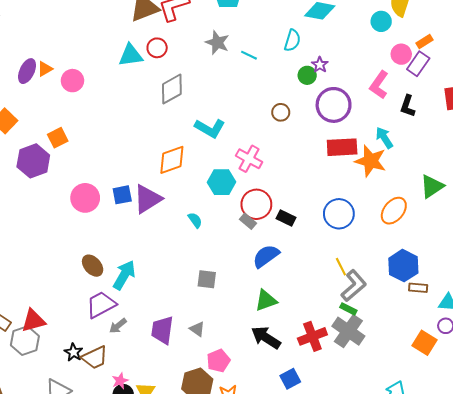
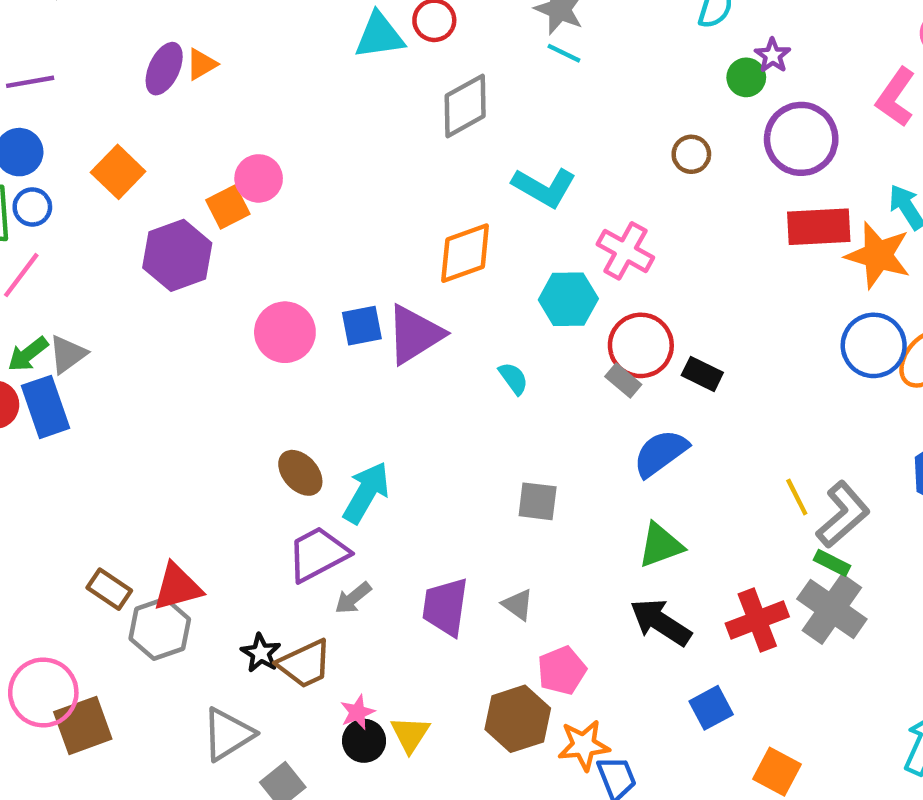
cyan line: (249, 55) -> (564, 53), moved
pink circle: (72, 81) -> (259, 178), moved
blue circle: (339, 214) -> (874, 345), moved
yellow line: (341, 267) -> (797, 497), moved

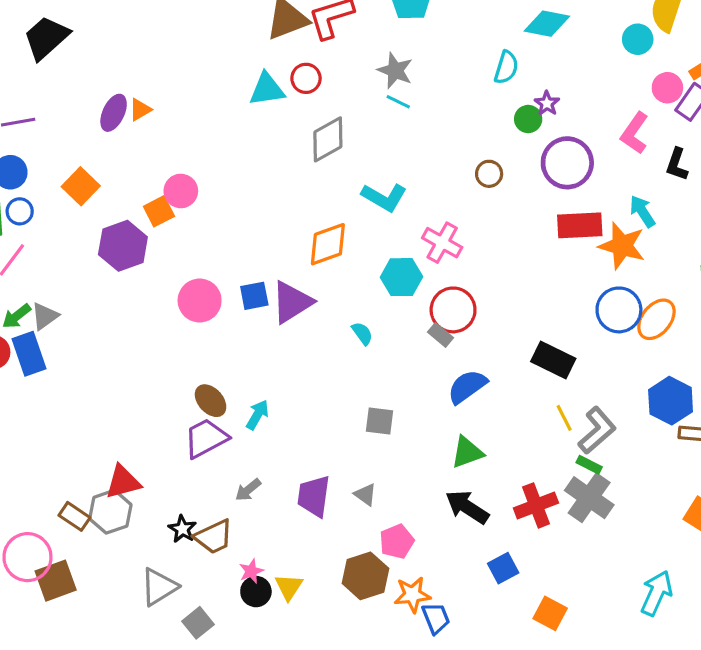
black rectangle: (702, 374) -> (553, 360), moved, size x1.5
cyan arrow: (366, 493) -> (257, 415), size x0.7
purple trapezoid: (318, 554) -> (206, 438), moved
brown rectangle: (109, 589) -> (74, 516), moved

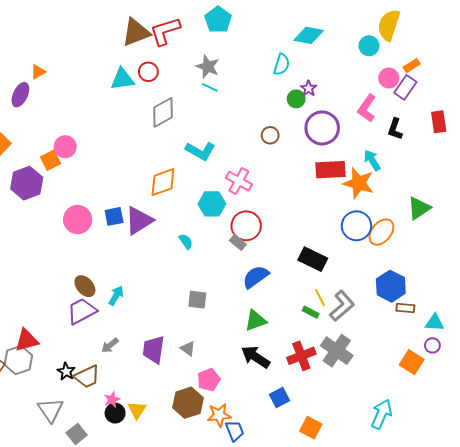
orange triangle: (140, 110) -> (38, 72), moved
green rectangle: (589, 465) -> (311, 312), moved
gray triangle: (159, 587) -> (51, 410), turned -32

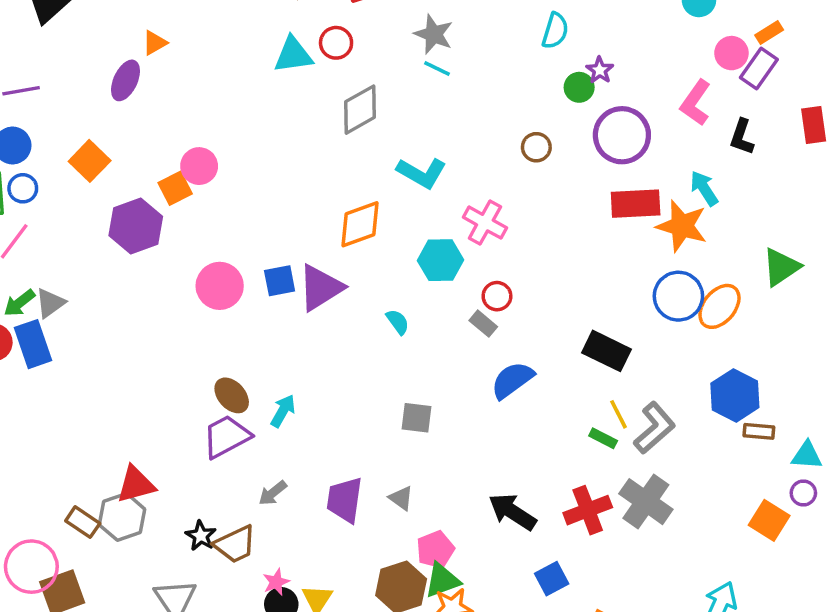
red circle: (246, 226) -> (497, 296), size x0.6
green triangle: (256, 320) -> (442, 580), moved

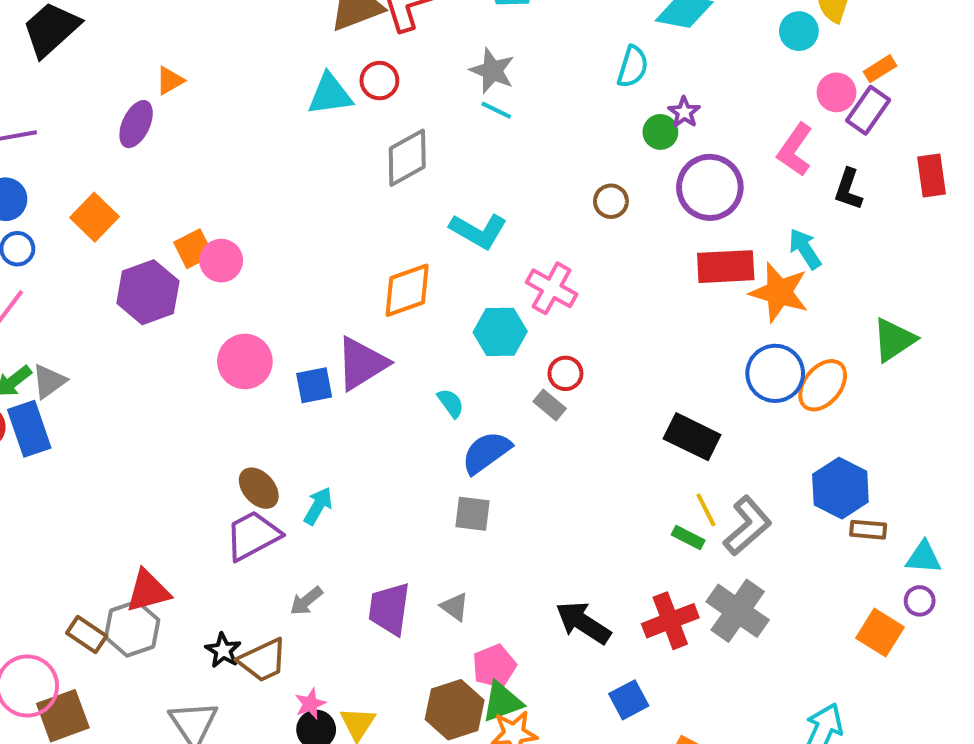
pink circle: (199, 166) -> (221, 261), moved
blue square: (280, 281) -> (314, 385), moved
blue semicircle: (512, 380) -> (486, 453), moved

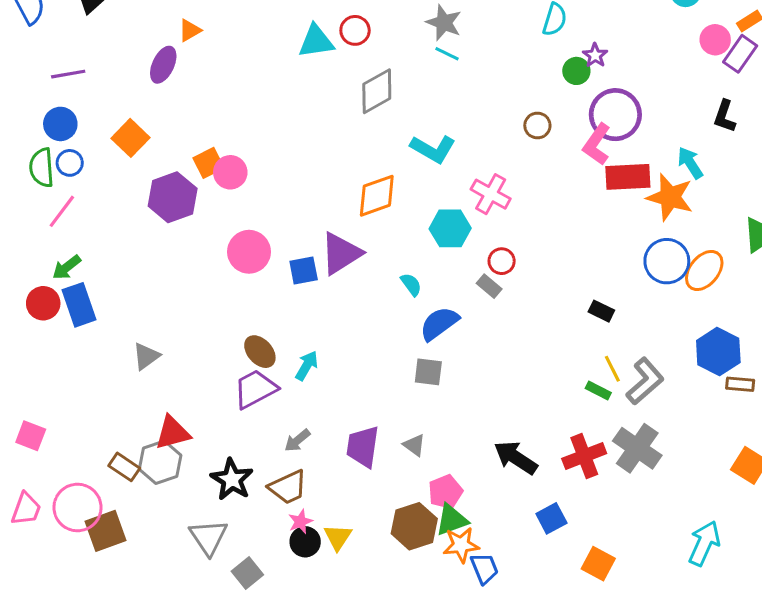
pink L-shape: (795, 150) -> (597, 144), moved
gray triangle: (49, 381) -> (146, 356), moved
black rectangle: (692, 437) -> (601, 311), size x0.6
black star: (223, 650) -> (232, 479), size x1.5
brown trapezoid: (263, 660) -> (288, 487), moved

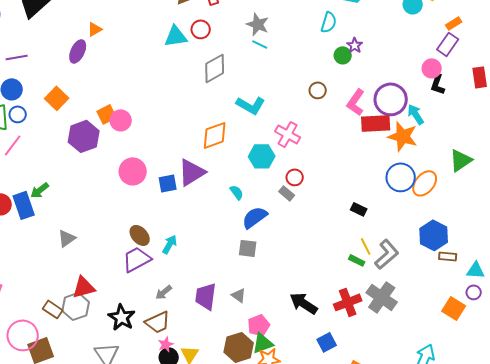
pink circle: (715, 40) -> (432, 68), moved
purple circle: (615, 115) -> (391, 99), moved
green arrow: (67, 267) -> (40, 190), moved

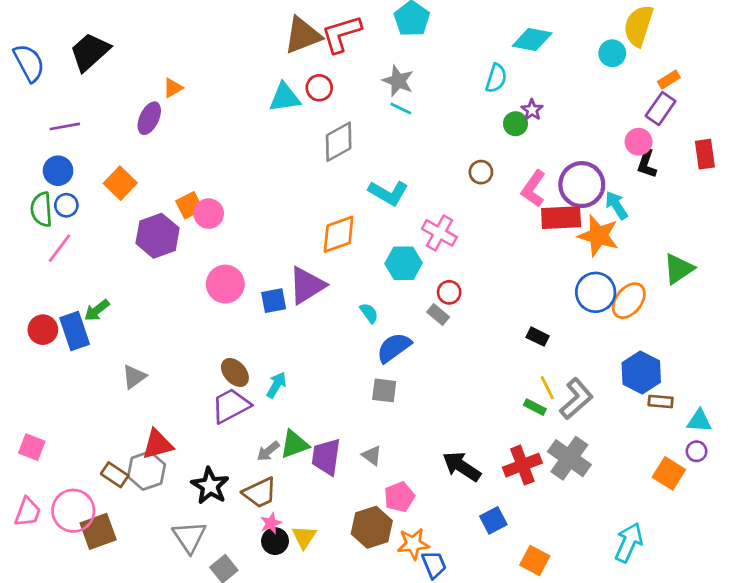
green triangle: (263, 343) -> (294, 444), moved

